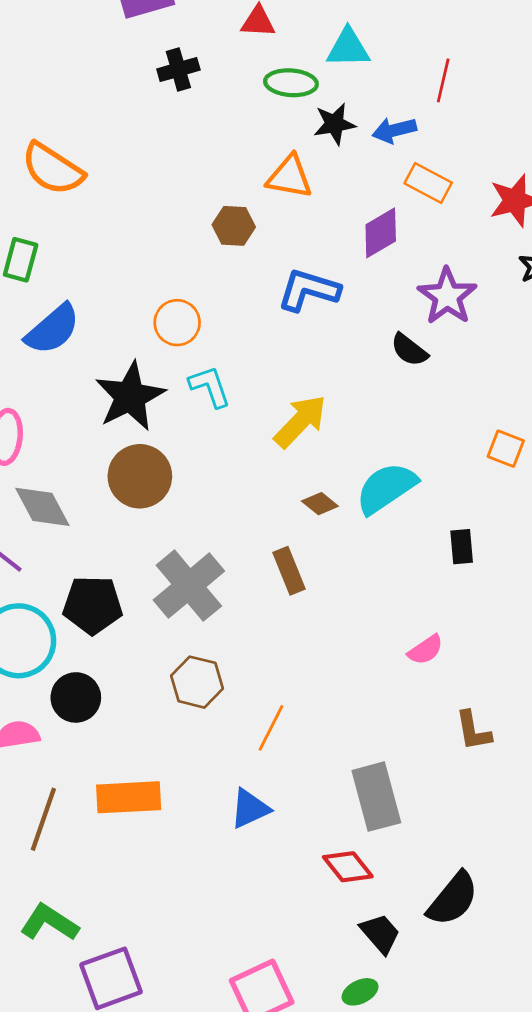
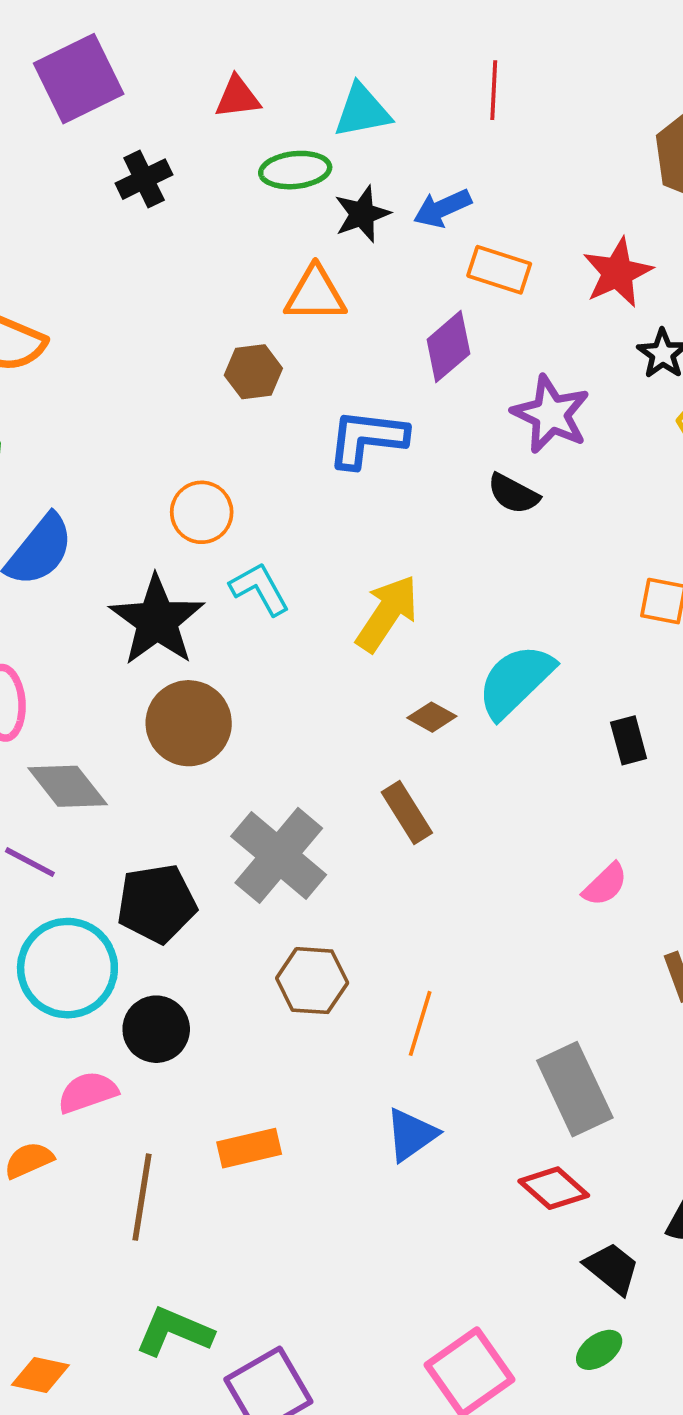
red line: (443, 80) -> (494, 90), moved
orange rectangle: (129, 797) -> (249, 1148), size x0.7

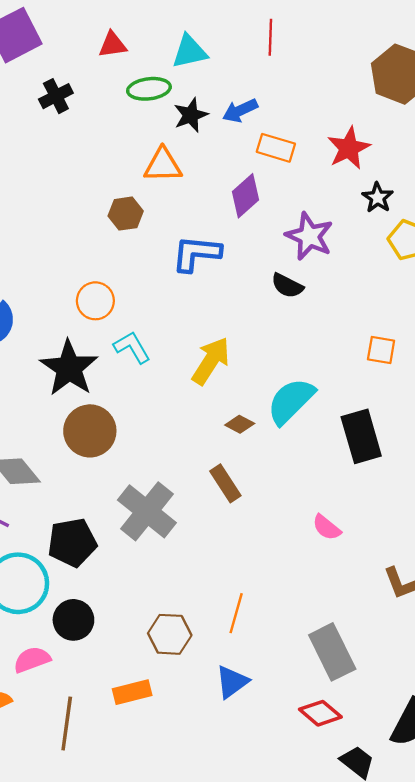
black rectangle: (629, 740) -> (361, 436), size x1.8
pink semicircle: (605, 885) -> (327, 527), moved, turned 84
brown hexagon: (312, 981) -> (170, 634), moved

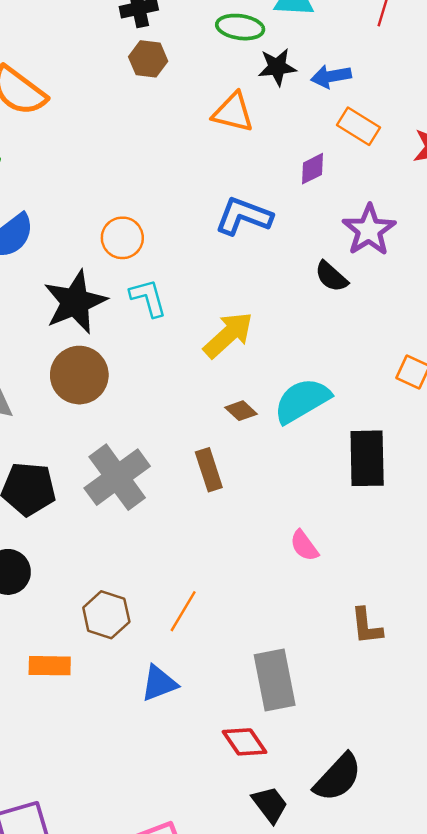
purple diamond: (245, 196) -> (312, 169), size x0.7
brown hexagon: (126, 214) -> (148, 59), moved

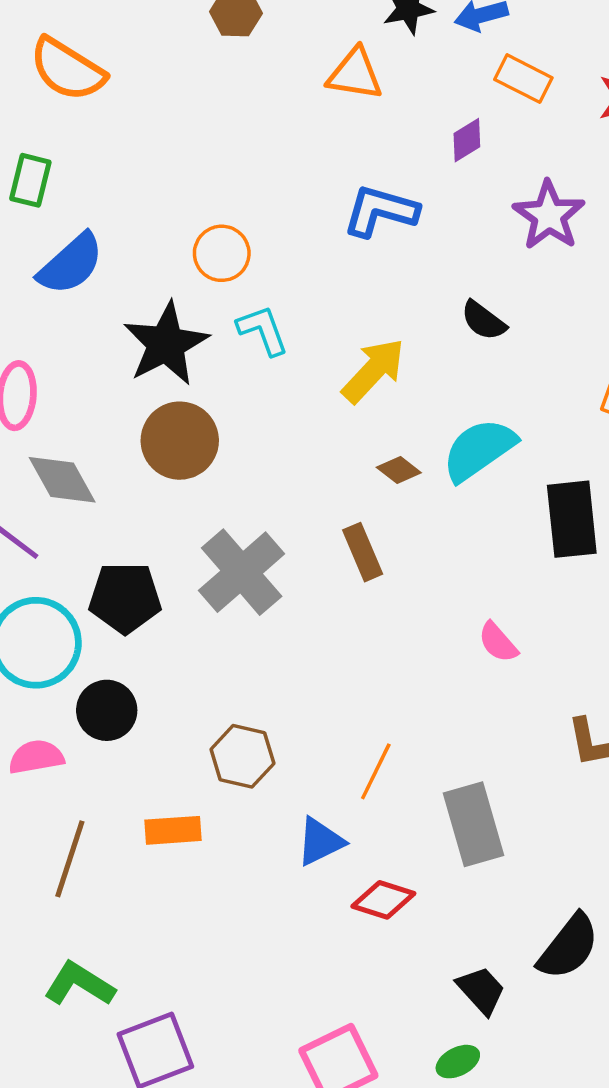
black semicircle: (331, 277) -> (483, 321), moved
orange line: (183, 611) -> (376, 771), moved
red diamond: (244, 742) -> (383, 900), moved, turned -33

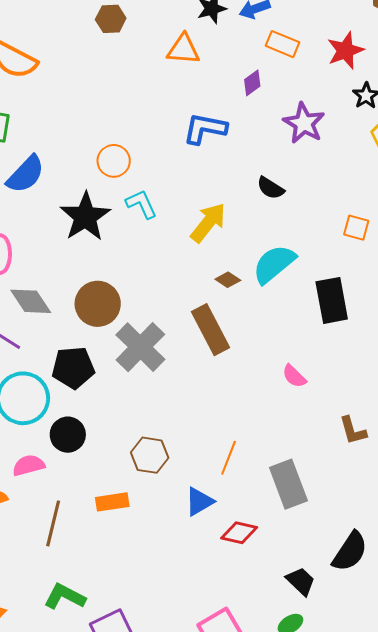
brown circle: (180, 441) -> (98, 304), moved
brown rectangle: (363, 552) -> (210, 330), size x1.5

